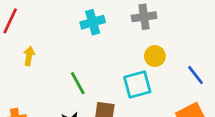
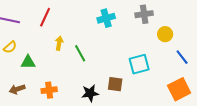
yellow circle: (155, 56) -> (165, 34), moved
green line: (78, 83) -> (80, 53), moved

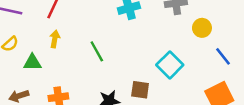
yellow arrow: (59, 43) -> (55, 39), moved
cyan square: (139, 64) -> (170, 65), turned -30

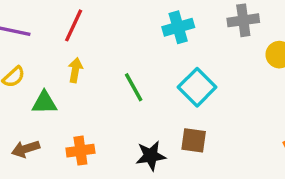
cyan square: (170, 65) -> (197, 87), moved

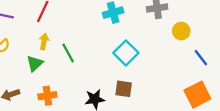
green line: (134, 87) -> (68, 53), moved
green triangle: (44, 103) -> (35, 63), moved, turned -42

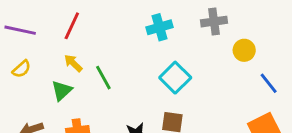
yellow arrow: (44, 41) -> (73, 63), turned -56

